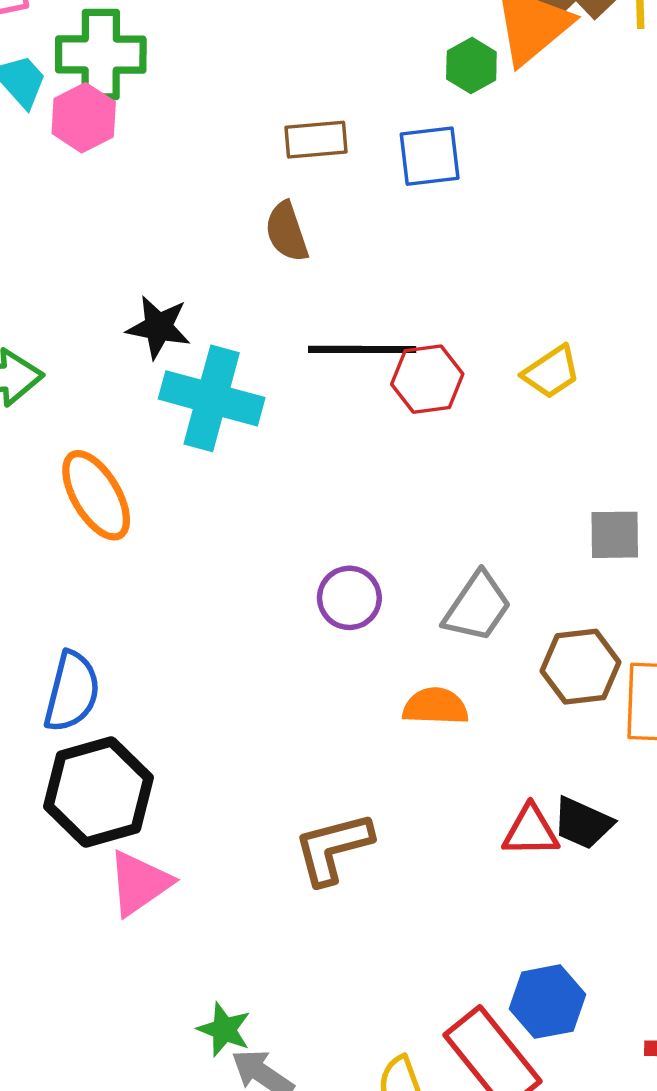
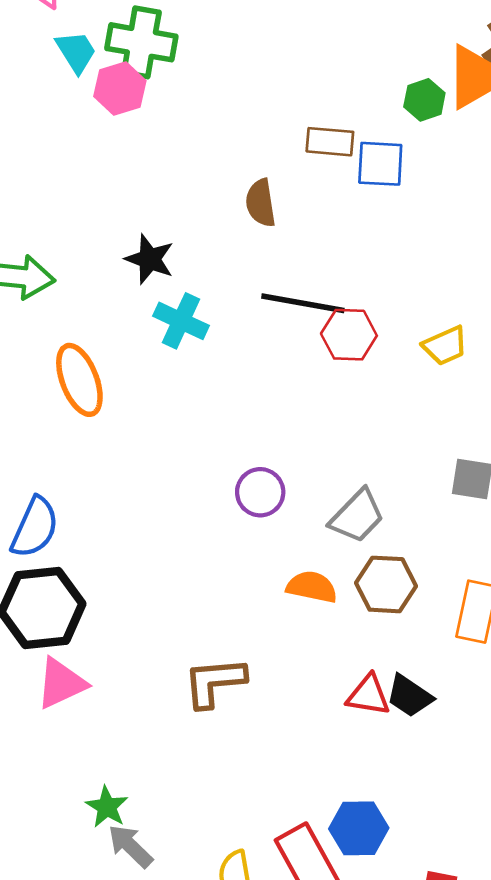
brown rectangle: (316, 140) -> (330, 142), moved
cyan cross: (212, 398) -> (181, 321), size x0.7
brown hexagon: (581, 667) -> (386, 584), moved

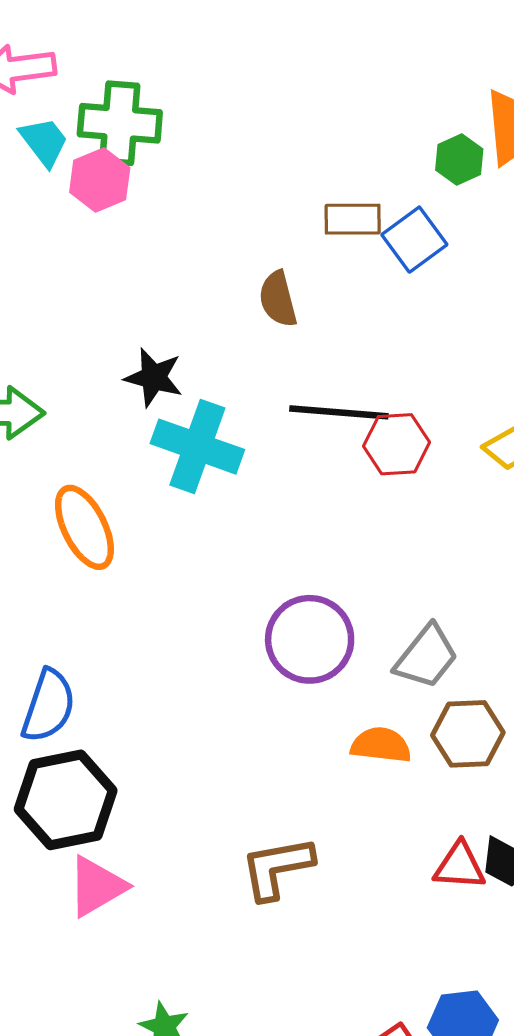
blue square: (380, 164) -> (414, 240), turned -34
cyan cross: (181, 321) -> (197, 447), size x1.4
purple circle: (260, 492) -> (310, 639), size x1.5

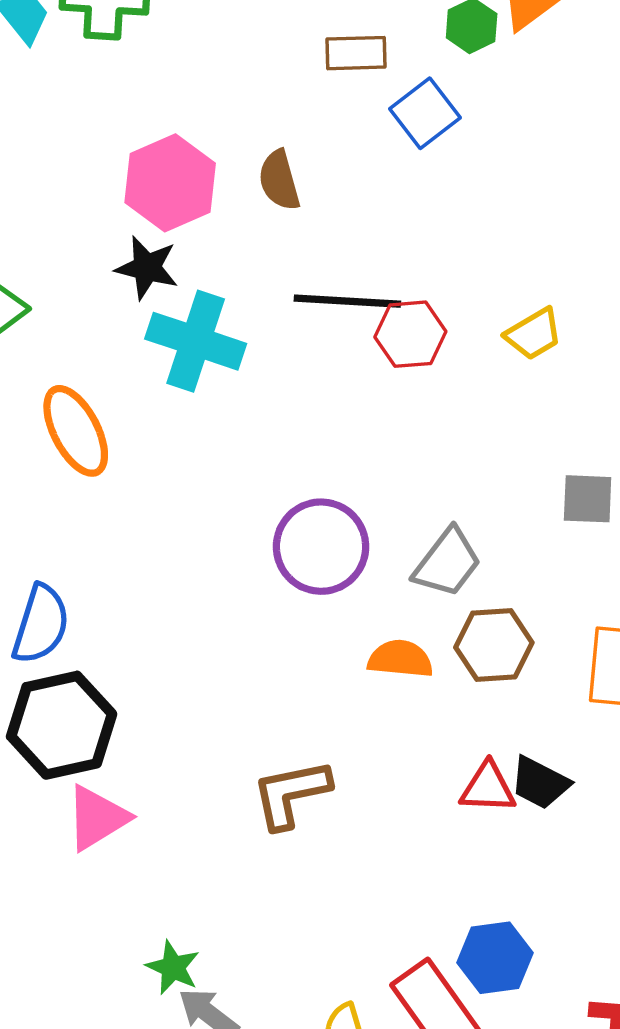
pink hexagon: (100, 180) -> (170, 183), moved, size x1.4
brown rectangle: (353, 219) -> (356, 53), moved

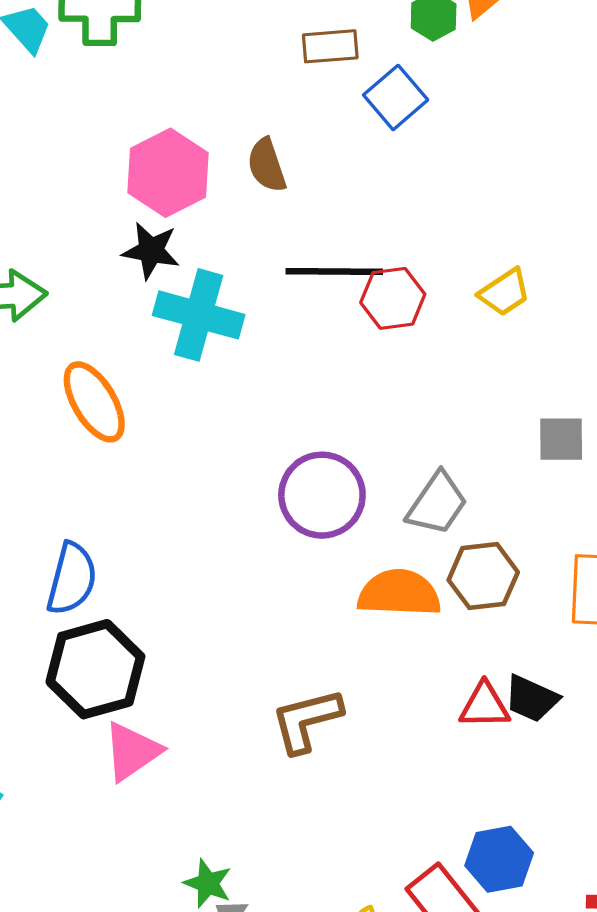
orange semicircle: (400, 659) -> (399, 593), size x1.4

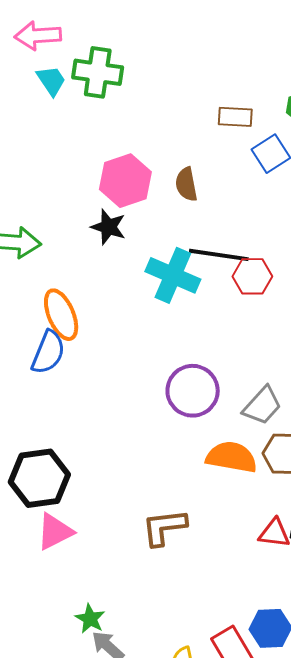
cyan cross: (199, 315) -> (173, 275), moved
blue semicircle: (72, 579) -> (48, 352), moved

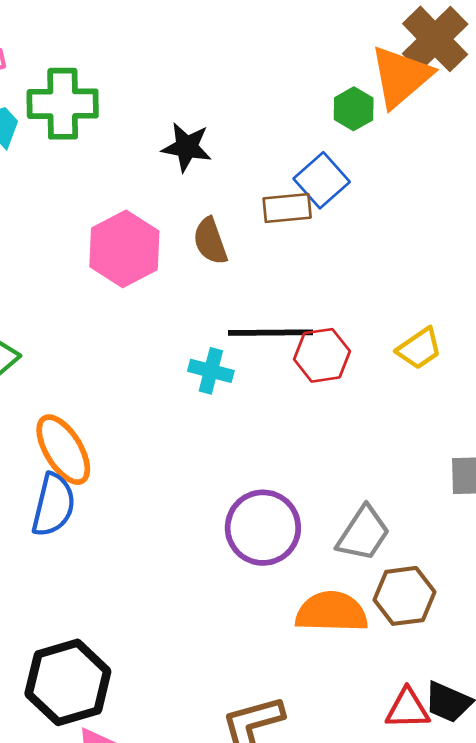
brown rectangle: (235, 117) -> (287, 208), moved
black star: (108, 227) -> (187, 147), moved
cyan cross: (173, 275) -> (211, 371), size x0.6

